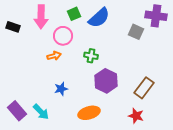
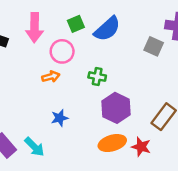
orange ellipse: (89, 113) -> (112, 143), moved
red star: (136, 116) -> (141, 147), moved

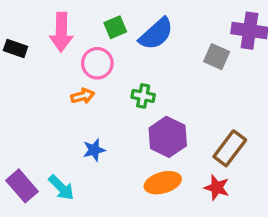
red star: (141, 147) -> (217, 188), moved

